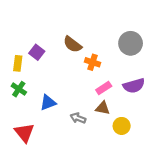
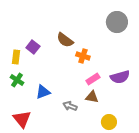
gray circle: (131, 43) -> (117, 22), moved
yellow circle: (122, 126) -> (109, 122), moved

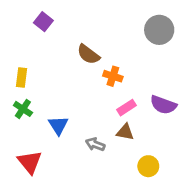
purple square: (33, 47) -> (43, 22), moved
purple semicircle: (120, 77) -> (163, 105), turned 36
blue triangle: (43, 92) -> (58, 125), turned -42

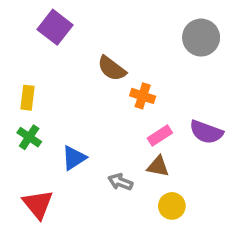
purple square: (43, 22) -> (55, 27), size x1.4
blue triangle: (58, 125) -> (74, 158), turned 30
yellow circle: (148, 166) -> (172, 206), moved

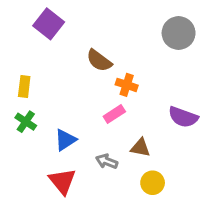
pink rectangle: (160, 135) -> (114, 114), moved
red triangle: (38, 204) -> (62, 181), moved

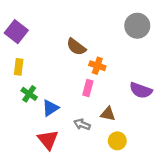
purple square: (49, 24) -> (16, 32), moved
pink rectangle: (114, 114) -> (88, 88), turned -42
green cross: (26, 122) -> (29, 94), moved

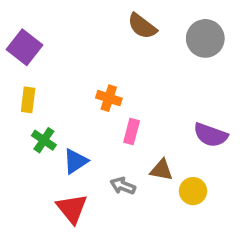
brown semicircle: (76, 47) -> (142, 26), moved
orange cross: (97, 66) -> (109, 98), moved
yellow circle: (117, 141) -> (193, 191), moved

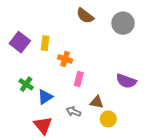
purple square: (25, 47) -> (20, 42), moved
yellow rectangle: (28, 100) -> (45, 43), moved
yellow circle: (193, 191) -> (108, 119), moved

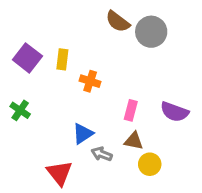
gray circle: (123, 23) -> (151, 32), moved
pink rectangle: (79, 79) -> (131, 110), moved
green cross: (26, 84) -> (20, 110), moved
blue triangle: (45, 97) -> (83, 134), moved

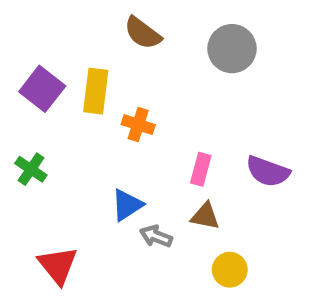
brown semicircle: (118, 22) -> (143, 33), moved
yellow rectangle: (62, 59) -> (96, 91), size x1.4
yellow circle: (150, 164) -> (230, 270), moved
red triangle: (59, 173) -> (58, 265), moved

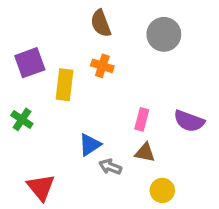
brown semicircle: (143, 33) -> (101, 23), turned 32
purple square: (42, 89) -> (30, 63), turned 32
yellow rectangle: (96, 91) -> (65, 85), moved
orange cross: (138, 125) -> (102, 66), moved

